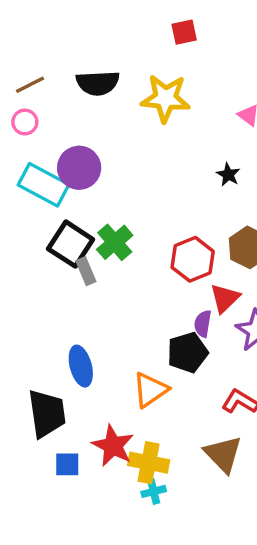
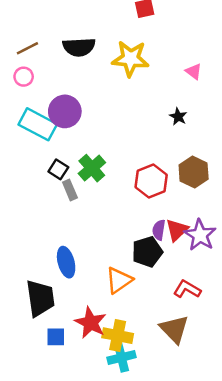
black square: (71, 244) -> (58, 169), size x0.6
red triangle: (225, 298) -> (177, 230), moved
cyan cross: (154, 491) -> (121, 357), size x1.5

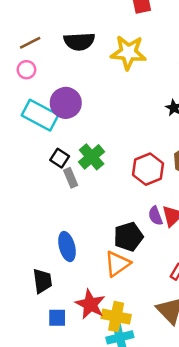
purple semicircle: (159, 230) -> (155, 216), turned -30
black pentagon: (147, 252) -> (128, 237), moved
black trapezoid: (40, 298) -> (42, 281), size x0.7

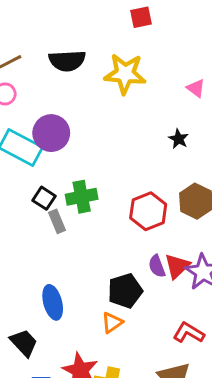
green cross: (92, 157) -> (82, 197), turned 30
orange triangle: (117, 264) -> (112, 323), size x0.7
black trapezoid: (42, 281) -> (24, 343), turned -35

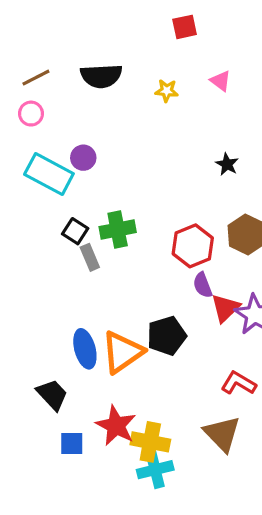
yellow star: (125, 74) -> (167, 91), size x0.5
pink triangle: (196, 88) -> (221, 81), moved
purple circle: (51, 133) -> (83, 158), size x0.6
purple semicircle: (157, 266) -> (203, 285), moved
orange triangle: (112, 323) -> (122, 352), moved, size x1.8

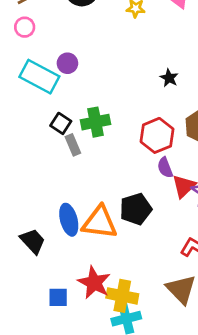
black star: (227, 164) -> (169, 78), moved
orange triangle: (122, 352) -> (100, 222), turned 42
black trapezoid: (52, 395) -> (33, 241), moved

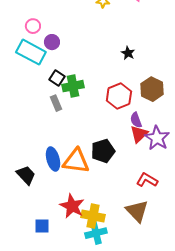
pink circle: (25, 27) -> (33, 26), moved
black square: (61, 123) -> (57, 78), moved
purple semicircle: (165, 168) -> (136, 120), moved
blue square: (58, 297) -> (42, 226), moved

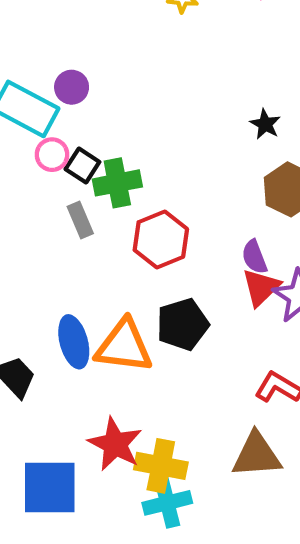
pink circle: (33, 26) -> (52, 155), moved
black star: (128, 53) -> (265, 124), moved
red hexagon: (119, 96) -> (161, 240), moved
brown triangle: (137, 211) -> (257, 455), turned -50
blue square: (42, 226) -> (50, 488), size x1.8

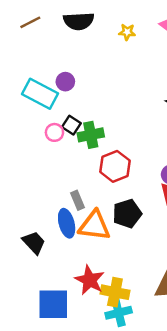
pink circle: (52, 155) -> (54, 132), moved
gray rectangle: (80, 220) -> (77, 200), moved

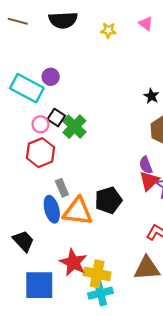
brown line: (30, 22) -> (18, 21), turned 42
green cross: (91, 135) -> (74, 127), turned -35
red hexagon: (115, 166) -> (40, 153), moved
black trapezoid: (34, 243) -> (23, 241), moved

